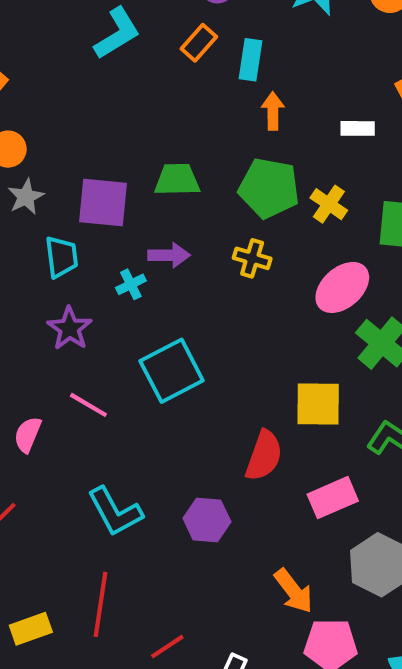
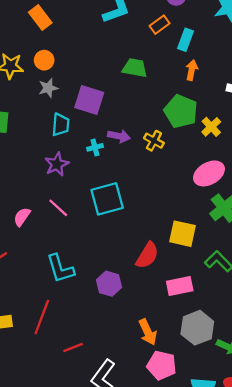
green trapezoid: (177, 180) -> (135, 68), moved
yellow cross: (252, 258) -> (154, 141), moved

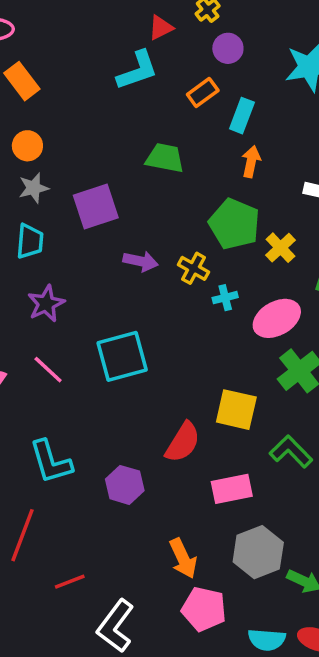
purple square: (89, 100) -> (96, 206), turned -36
cyan trapezoid: (61, 125) -> (30, 241), moved
cyan cross: (95, 147) -> (225, 298), moved

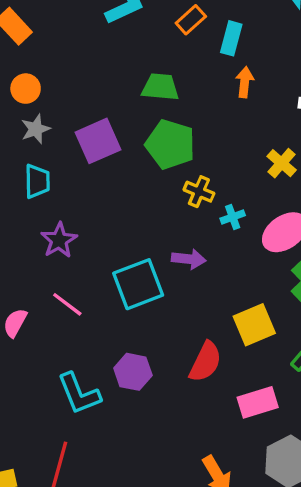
green pentagon: (234, 224) -> (170, 144), moved
purple arrow: (140, 261) -> (189, 259), moved
yellow square: (236, 410) -> (254, 325), turned -30
purple hexagon: (125, 485) -> (133, 372), moved

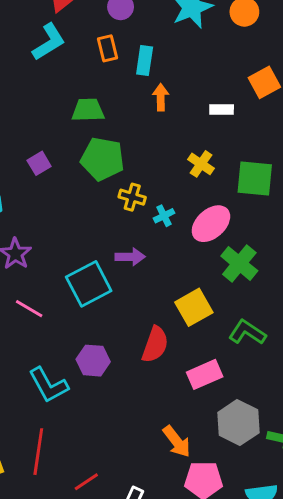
orange rectangle: (191, 20) -> (108, 48), turned -55
purple square: (98, 141) -> (39, 163), size x0.6

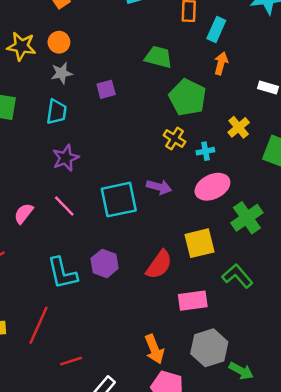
green pentagon: (102, 159) -> (187, 97), moved
cyan cross: (164, 216) -> (205, 151), moved
pink ellipse: (211, 224) -> (212, 187), moved

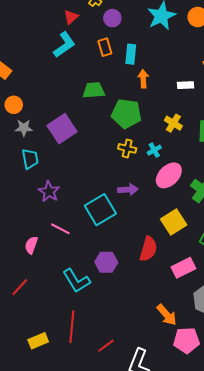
gray star: (62, 73) -> (24, 128), turned 30
purple square: (106, 89) -> (62, 129), size x1.8

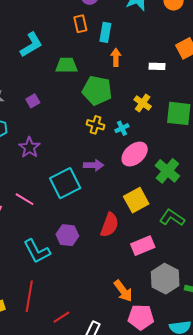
cyan L-shape: (64, 45) -> (31, 45), moved
purple square: (62, 129) -> (33, 101), size x0.5
purple star: (49, 192) -> (29, 147), moved

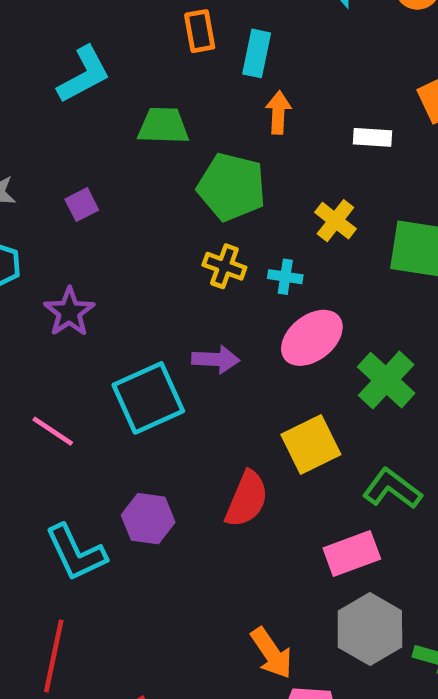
cyan cross: (122, 128) -> (285, 277), turned 32
pink rectangle: (143, 246) -> (352, 554), moved

